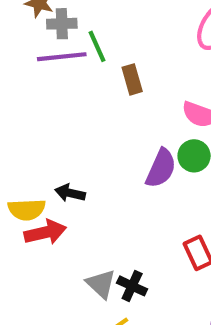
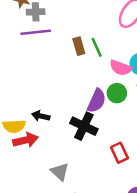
green line: (97, 46) -> (97, 47), moved
black cross: (132, 286) -> (84, 126), moved, size x1.5

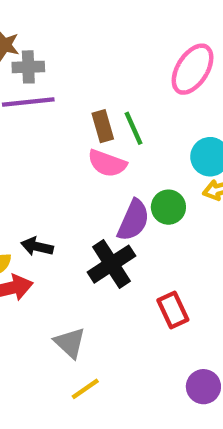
pink semicircle: (121, 68) -> (107, 163), moved
black cross: (84, 126) -> (112, 264), turned 32

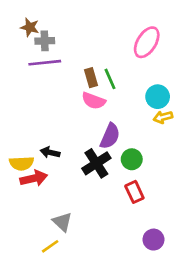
green circle: (168, 207) -> (132, 159), moved
gray triangle: (70, 343) -> (62, 222), moved
yellow line: (85, 389) -> (50, 246), moved

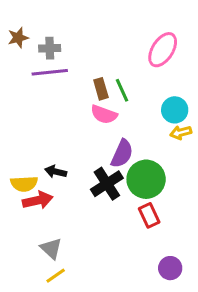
brown star: (30, 27) -> (18, 38), moved, turned -30
green circle: (132, 159) -> (146, 179), size x1.6
gray triangle: (62, 222) -> (51, 248), moved

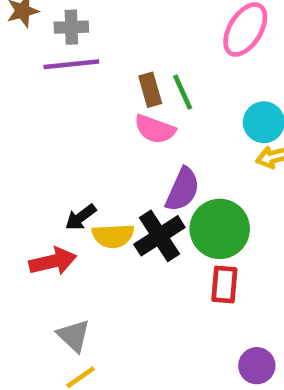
black arrow: (56, 172) -> (81, 217), turned -50
yellow semicircle: (24, 184) -> (113, 236), moved
red rectangle: (149, 215) -> (224, 285), turned 30

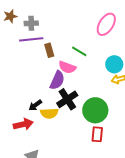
brown rectangle: (150, 90) -> (49, 50), moved
green line: (183, 92) -> (79, 51), turned -35
purple semicircle: (183, 189) -> (57, 80), moved
black cross: (159, 236) -> (67, 99), moved

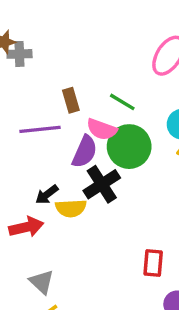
gray cross: (31, 23) -> (19, 54), moved
purple line: (31, 39) -> (40, 129), moved
green circle: (95, 110) -> (129, 147), moved
red rectangle: (97, 134) -> (153, 263), moved

